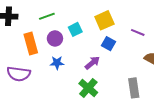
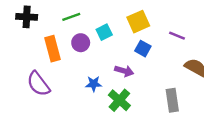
blue star: (57, 63) -> (94, 84), moved
purple arrow: (92, 63) -> (124, 71), turned 56
purple semicircle: (19, 74) -> (38, 84), turned 45

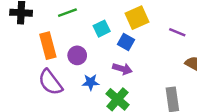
purple circle: (81, 43) -> (77, 55), moved
blue square: (143, 49) -> (126, 42), moved
purple semicircle: (38, 84) -> (50, 82), moved

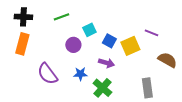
yellow square: (137, 18) -> (130, 46), moved
orange rectangle: (48, 46) -> (22, 44), moved, turned 30
purple circle: (77, 55) -> (73, 45), moved

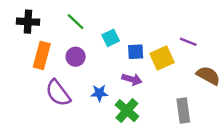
green line: (61, 17) -> (76, 22), turned 63
blue square: (109, 41) -> (136, 52), turned -32
orange rectangle: (22, 44) -> (42, 55), moved
purple circle: (73, 45) -> (76, 57), moved

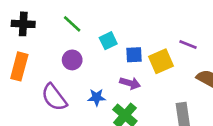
orange rectangle: (42, 55) -> (19, 66), moved

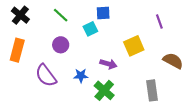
black cross: (23, 24) -> (20, 15), turned 36
purple line: (188, 45) -> (159, 21), moved, turned 48
blue square: (134, 55) -> (103, 13), moved

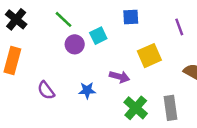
blue square: (103, 13) -> (131, 17), moved
purple circle: (61, 45) -> (75, 44), moved
purple semicircle: (46, 76) -> (46, 90), size x0.7
green cross: (104, 90) -> (136, 108), moved

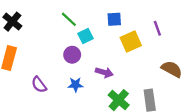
green line: (63, 19) -> (69, 19), moved
purple circle: (75, 44) -> (72, 55), moved
yellow square: (149, 56) -> (131, 41), moved

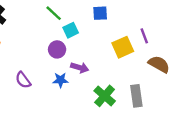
purple line: (157, 28) -> (144, 36), moved
yellow square: (131, 41) -> (123, 47), moved
purple arrow: (104, 72) -> (80, 68), moved

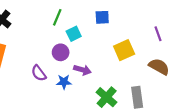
green line: (54, 13) -> (57, 17), turned 70
purple line: (144, 36) -> (158, 34), moved
purple semicircle: (23, 80) -> (39, 73), moved

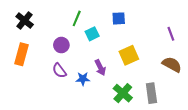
yellow square: (124, 50) -> (129, 55), moved
purple circle: (61, 52) -> (61, 45), moved
purple arrow: (82, 70) -> (100, 68), turned 49

